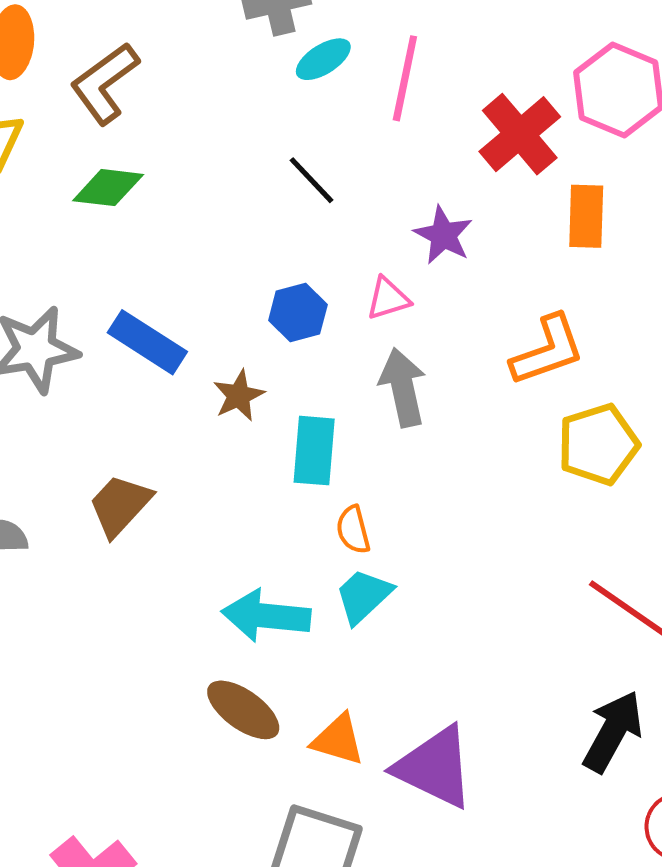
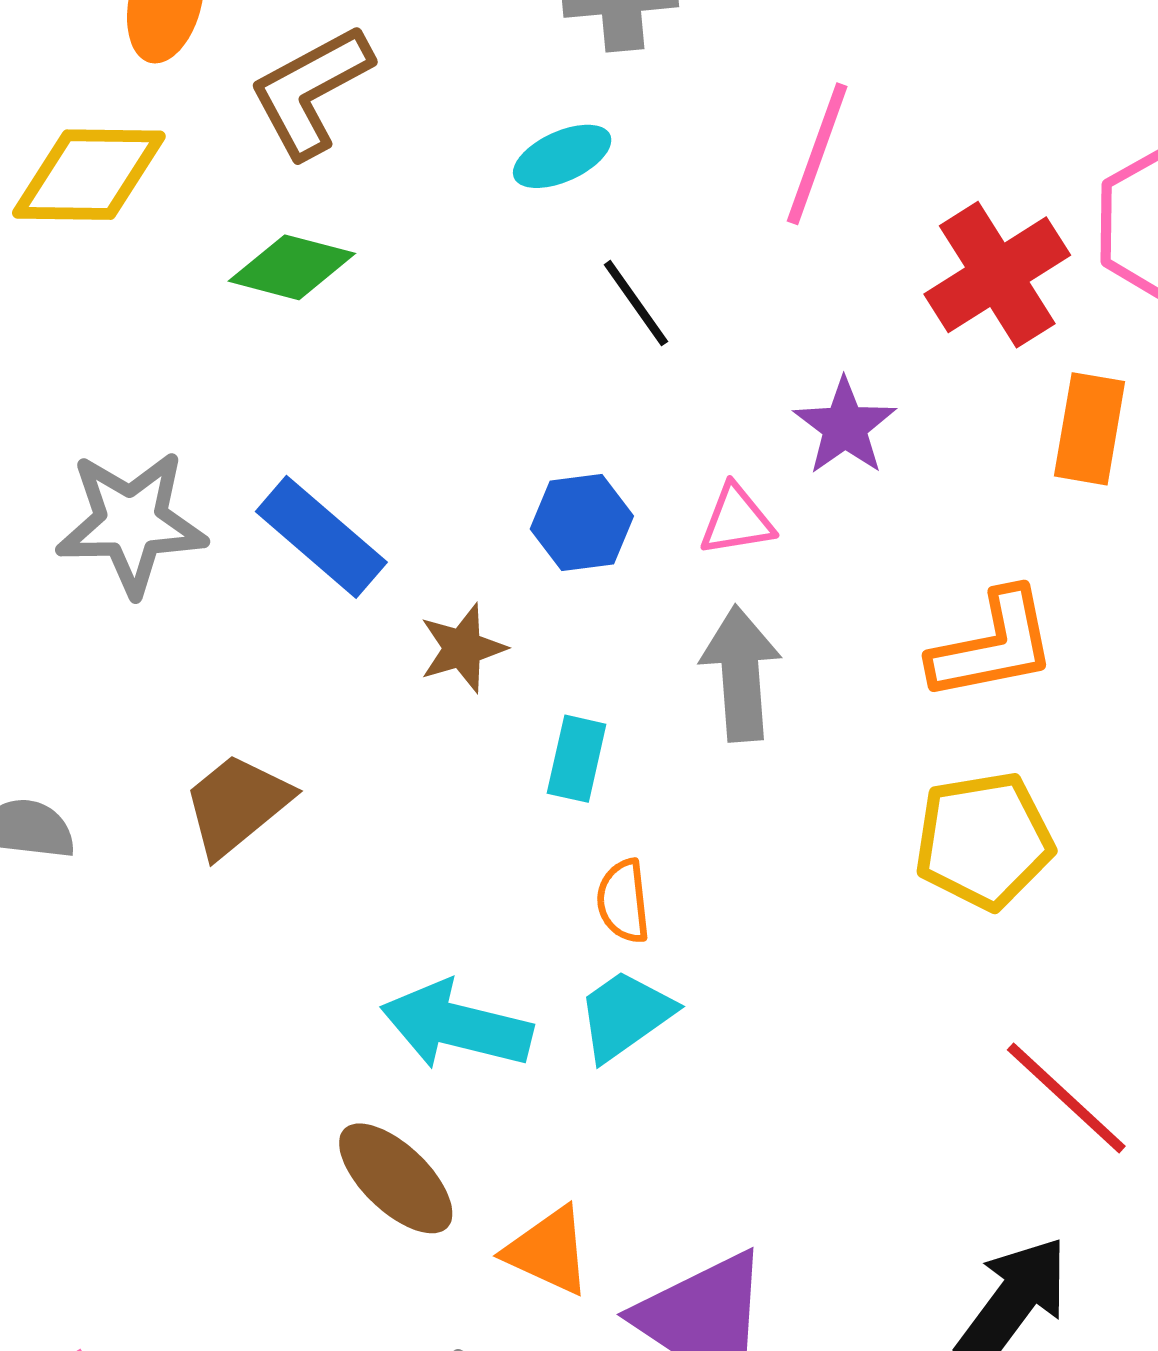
cyan ellipse: (323, 59) -> (562, 156), moved
yellow pentagon: (598, 444) -> (984, 840), moved
cyan rectangle: (314, 451) -> (577, 759), size x0.7

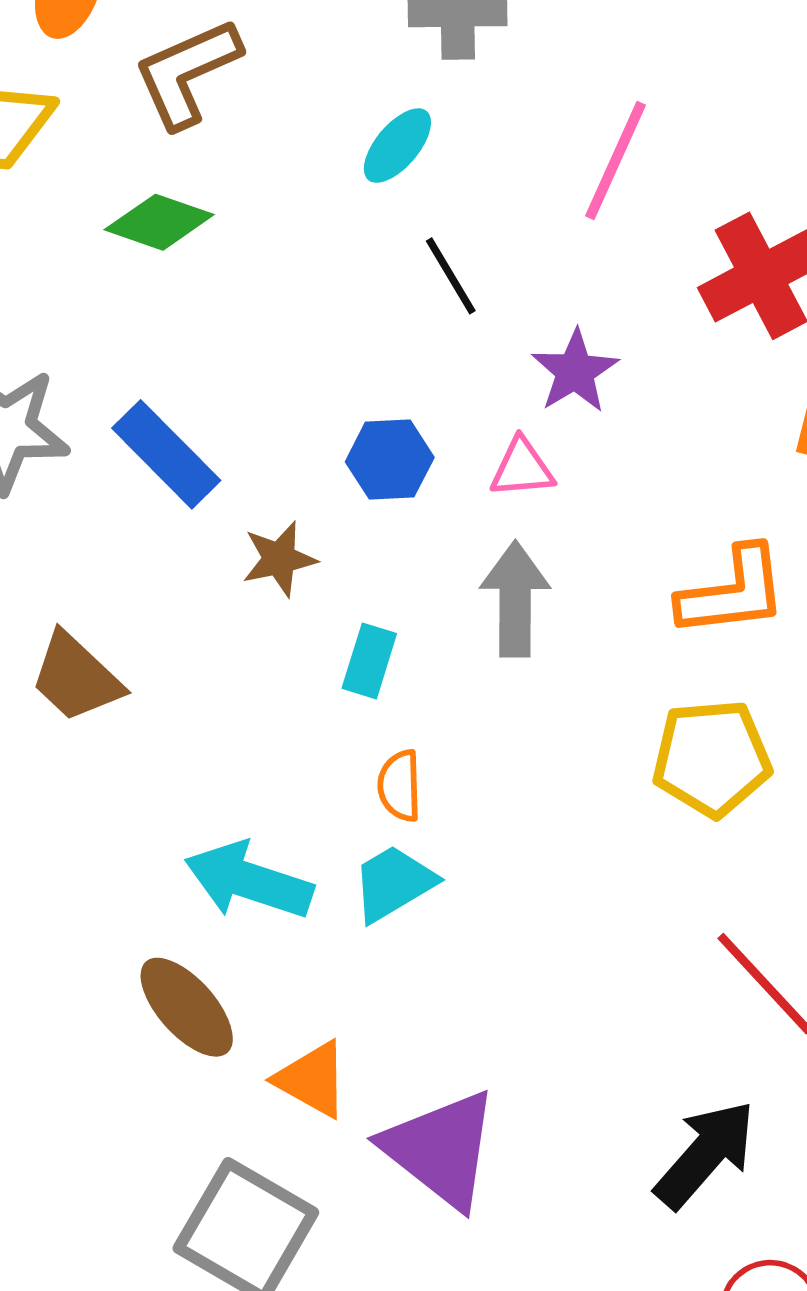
cyan ellipse: (562, 156) -> (397, 146), turned -30
purple star: (845, 427) -> (575, 371), moved
brown trapezoid: (237, 805) -> (76, 677), turned -102

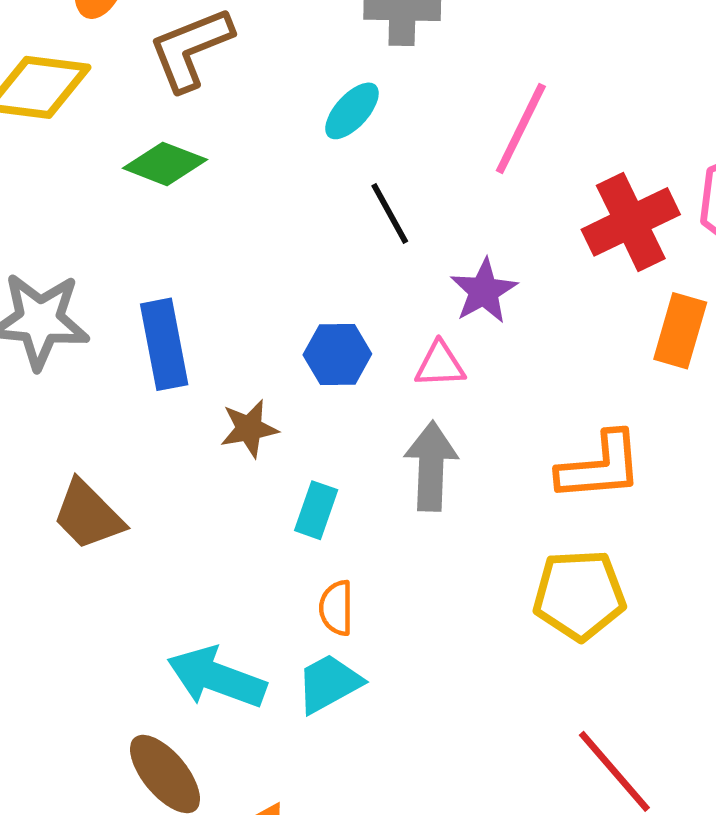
blue rectangle: (166, 454) -> (164, 344), turned 32

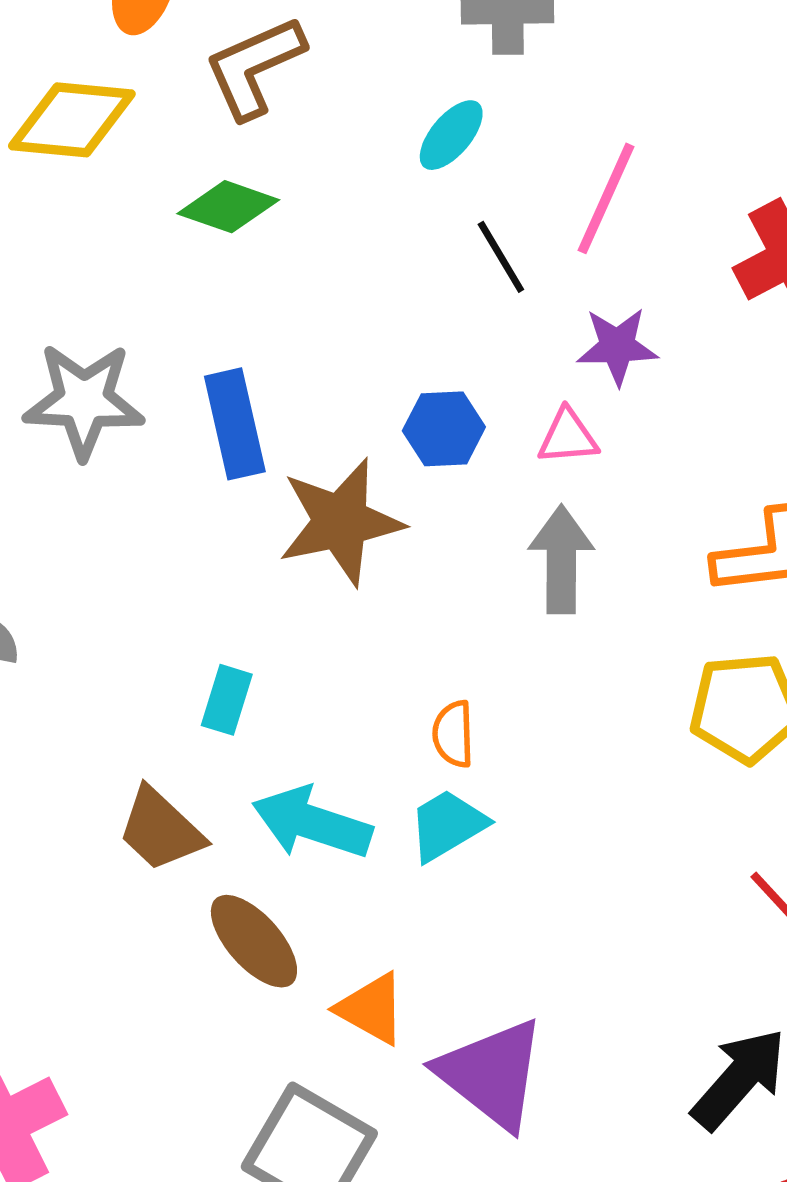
pink line: (521, 128) -> (606, 198), moved
purple star: (484, 291) -> (617, 346), turned 30
brown star: (249, 429) -> (341, 522), size x1.8
cyan rectangle: (316, 510) -> (227, 700), moved
brown trapezoid: (88, 515) -> (161, 830), moved

